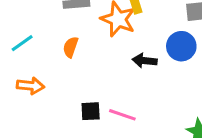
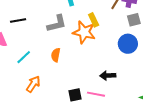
black arrow: (145, 61) -> (108, 76), moved
orange arrow: (30, 86) -> (33, 84), turned -54

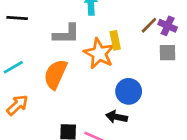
blue circle: (128, 44) -> (129, 91), moved
orange semicircle: (56, 55) -> (55, 74), size x1.6

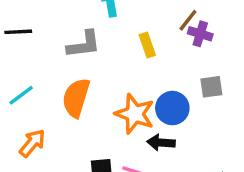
purple cross: (168, 26) -> (200, 34), moved
orange star: (99, 53) -> (135, 114), moved
gray square: (167, 53) -> (211, 87), moved

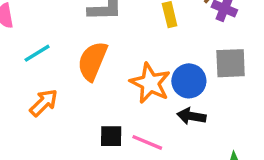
gray square: (211, 87) -> (231, 63), size x1.4
black arrow: (161, 143) -> (191, 116), moved

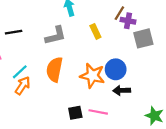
gray square: (231, 63) -> (143, 38), moved
orange arrow: (44, 103) -> (23, 86), moved

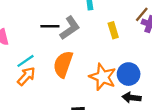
black line: (14, 32) -> (50, 26), moved
gray L-shape: (56, 35) -> (70, 28), turned -30

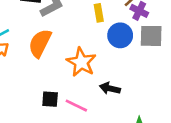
blue circle: (129, 74) -> (120, 35), moved

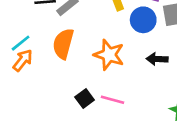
black arrow: (110, 88) -> (157, 59), moved
black square: (50, 99) -> (85, 99), turned -30

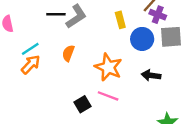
orange semicircle: (63, 44) -> (68, 53), size x0.6
pink line: (113, 100) -> (108, 96), moved

